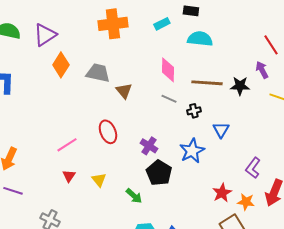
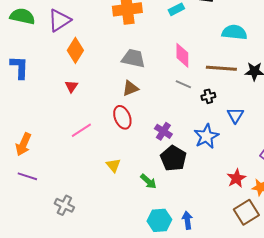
cyan semicircle: (200, 39) -> (234, 32), moved
gray trapezoid: (98, 73) -> (133, 58), moved
brown triangle: (124, 91) -> (130, 88), moved, turned 48
red triangle: (69, 176) -> (71, 86), moved

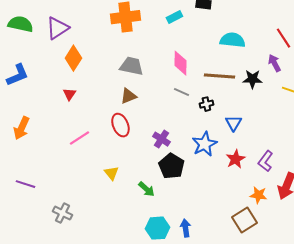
blue L-shape: (19, 67) -> (17, 75), turned 65
orange arrow: (23, 144) -> (21, 128), moved
red star: (236, 178) -> (235, 159), moved

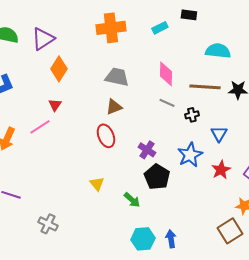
pink line: (79, 138) -> (40, 127), moved

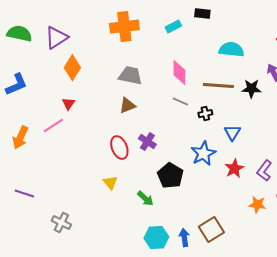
red ellipse: (106, 136) -> (119, 148), moved
purple cross: (147, 150) -> (147, 142), moved
brown square: (230, 231) -> (211, 230), moved

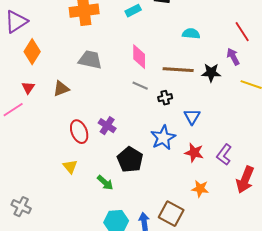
cyan semicircle: (231, 50) -> (191, 34), size x0.7
brown triangle: (127, 106) -> (61, 89), moved
red star: (234, 169) -> (194, 153), turned -30
orange star: (257, 205) -> (200, 189), moved
brown square: (211, 230) -> (171, 214), turned -30

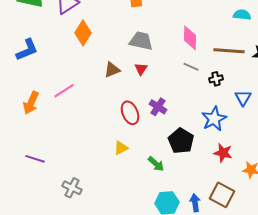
red triangle: (28, 88) -> (141, 69), moved
red star: (194, 153) -> (223, 153), moved
yellow triangle: (70, 167) -> (121, 148), turned 42

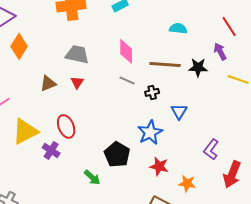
purple cross: (158, 107) -> (51, 150), moved
yellow triangle: (121, 148) -> (25, 131), moved, size x1.8

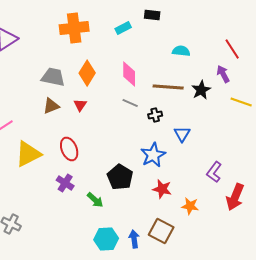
orange diamond: (19, 46) -> (87, 73), moved
gray trapezoid: (77, 54) -> (53, 77), moved
black star: (198, 67) -> (201, 90), turned -30
purple cross: (51, 150) -> (65, 183), moved

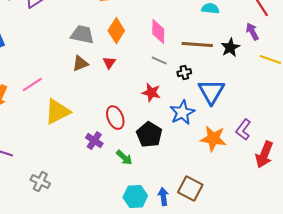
blue triangle: (182, 134) -> (211, 92), size x1.6
red ellipse: (69, 149) -> (115, 118), moved
red star: (162, 189) -> (151, 93), moved
orange star: (190, 206) -> (213, 139), moved, size x1.5

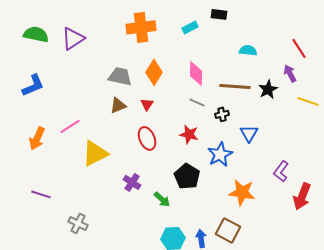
blue triangle: (211, 92) -> (249, 133), size x0.7
red ellipse: (115, 118) -> (147, 138), moved
orange star: (213, 139) -> (242, 192), moved

